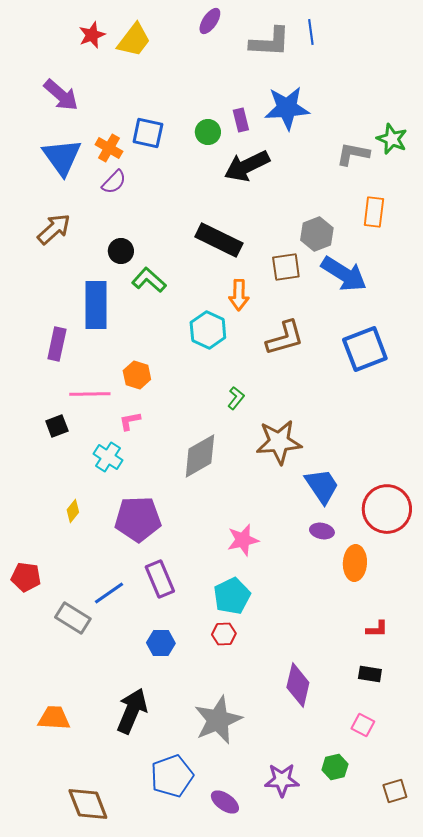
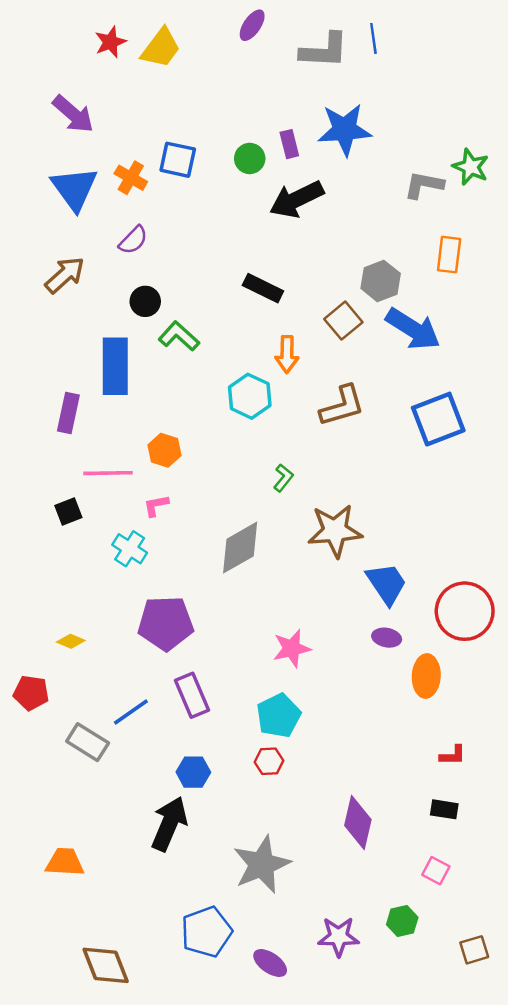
purple semicircle: (114, 182) -> (133, 240), moved
black rectangle: (219, 240) -> (263, 288), size x0.7
brown square: (286, 267) -> (343, 321), turned -32
yellow diamond: (73, 511) -> (71, 641), moved, turned 75
black arrow: (132, 711) -> (169, 824), moved

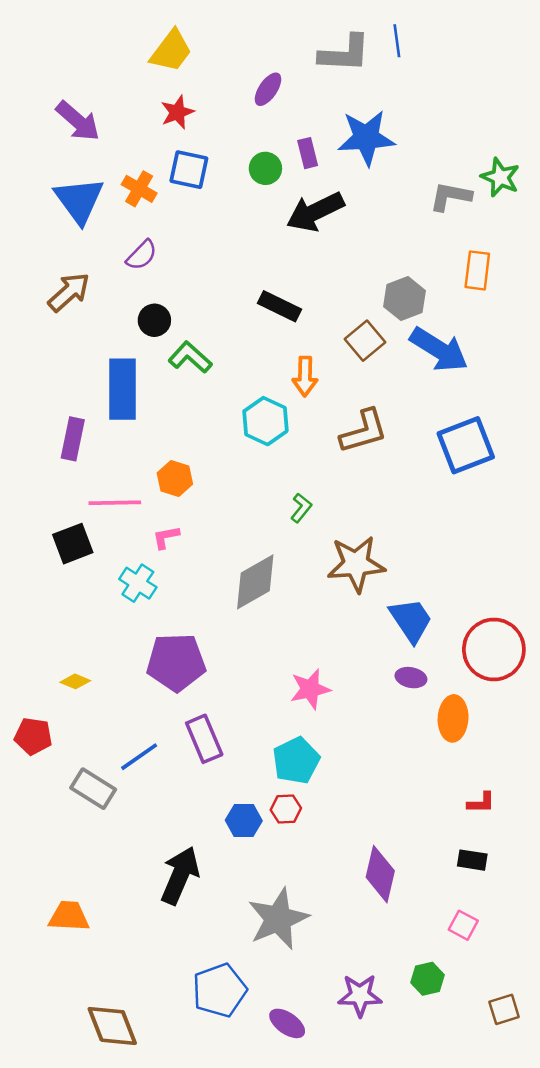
purple ellipse: (252, 25) -> (268, 89), moved
red star: (110, 42) -> (177, 112), moved
black square: (68, 512) -> (73, 544), size x1.4
blue hexagon: (193, 772) -> (244, 821), moved

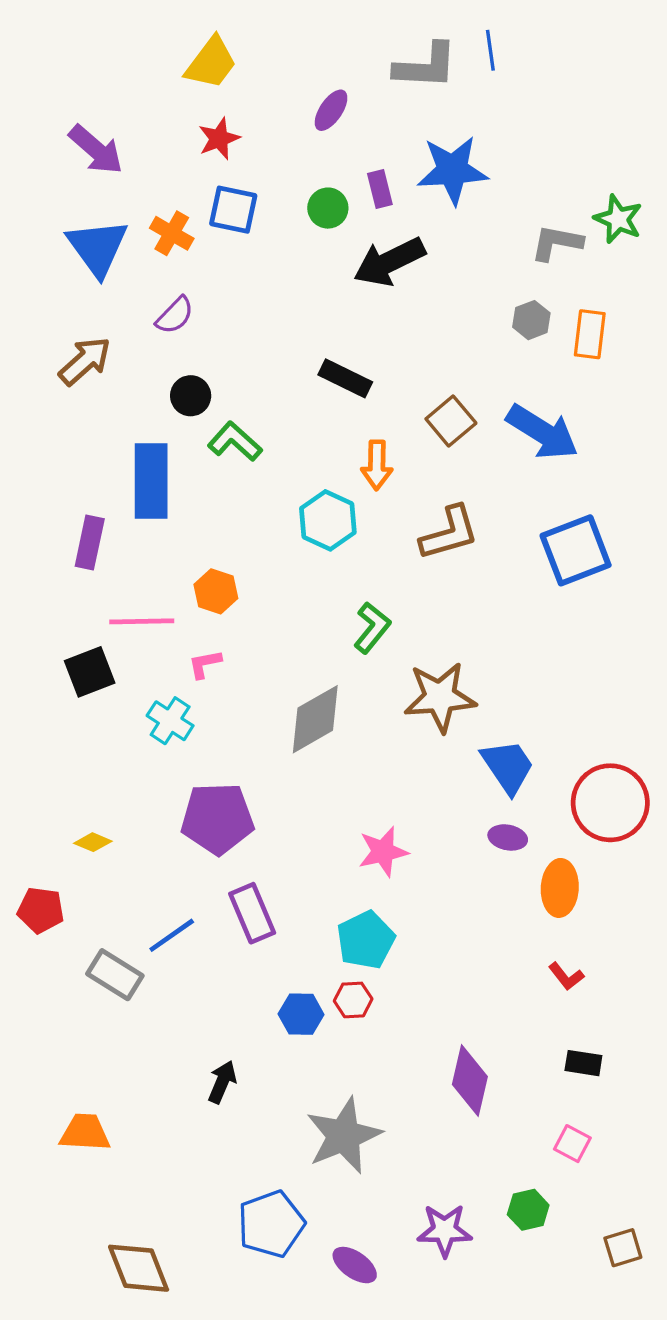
gray hexagon: (405, 299) -> (531, 320), moved, size x0.7
green L-shape: (301, 508) -> (372, 628), size x1.4
red L-shape: (481, 803) -> (566, 976), moved, turned 52
black arrow: (180, 875) -> (222, 1082), size x0.6

